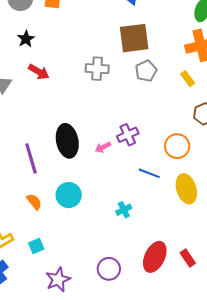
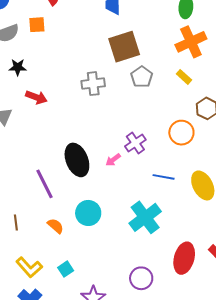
black star: (26, 39) -> (18, 67), turned -30
orange circle: (177, 146) -> (181, 133), moved
cyan cross: (124, 210) -> (145, 217), size x2.0

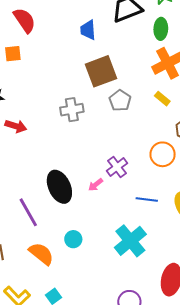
cyan circle: (88, 213) -> (73, 239), size x0.7
orange semicircle: (55, 226) -> (41, 254), size x1.5

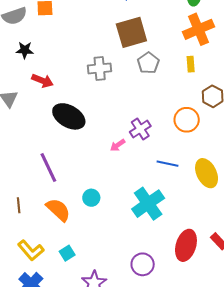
yellow rectangle: (162, 99) -> (191, 64), turned 42
black ellipse: (59, 187) -> (69, 116), moved, turned -40

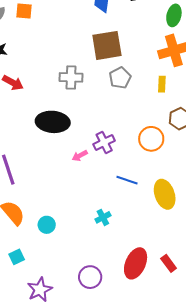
black ellipse: (69, 116) -> (53, 122), moved, turned -32
cyan circle: (91, 198) -> (47, 225), moved
cyan cross: (148, 204) -> (103, 217), size x0.5

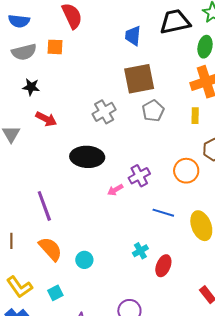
gray cross: (71, 77) -> (104, 112), turned -30
red ellipse: (136, 263) -> (163, 266), moved, size x0.7

